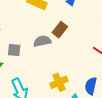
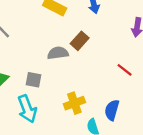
gray square: (14, 50) -> (33, 80), moved

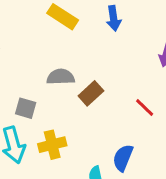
brown rectangle: (80, 41) -> (91, 93), moved
yellow cross: (74, 103) -> (52, 145), moved

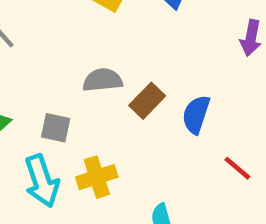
red line: (145, 108) -> (237, 168), moved
blue semicircle: (123, 158) -> (196, 115), moved

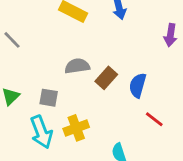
red line: (237, 168) -> (154, 119), moved

